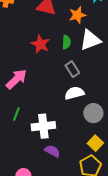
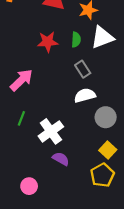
red star: (40, 44) -> (48, 42), turned -30
white cross: (43, 126) -> (51, 131), turned -30

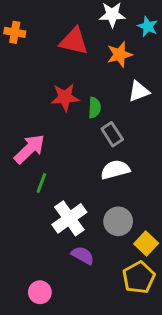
white triangle: (102, 37) -> (139, 91), size x0.7
green semicircle: (76, 40) -> (94, 108), moved
gray circle: (106, 117) -> (118, 221), moved
green line: (21, 118) -> (41, 183), moved

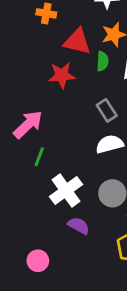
orange cross: (15, 32) -> (46, 13), moved
red triangle: (74, 41) -> (77, 42), moved
green semicircle: (94, 108) -> (102, 61), moved

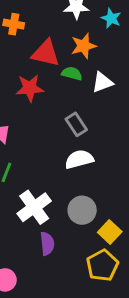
green semicircle: (102, 61) -> (72, 74), turned -78
purple semicircle: (79, 226) -> (47, 244), turned 55

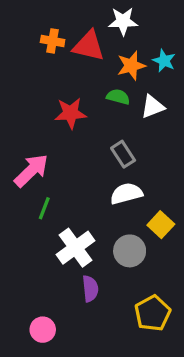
cyan star: (111, 18) -> (164, 61), moved
red triangle: (46, 53) -> (89, 46), moved
yellow square: (110, 232) -> (161, 225), moved

